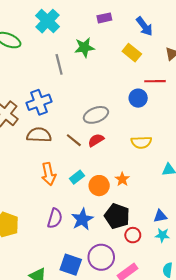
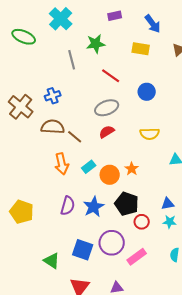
yellow rectangle: (132, 53) -> (141, 49), turned -30
red line: (155, 81) -> (111, 76), moved, turned 36
blue cross: (39, 102) -> (53, 96), size x0.7
brown line: (74, 140) -> (75, 137), moved

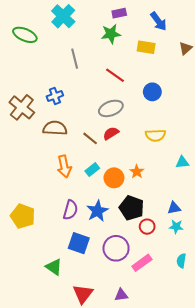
green star: (96, 44) -> (111, 34), moved
brown line: (75, 137) -> (90, 138), moved
blue square: (83, 250) -> (79, 243), moved

